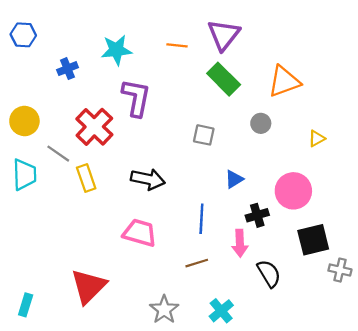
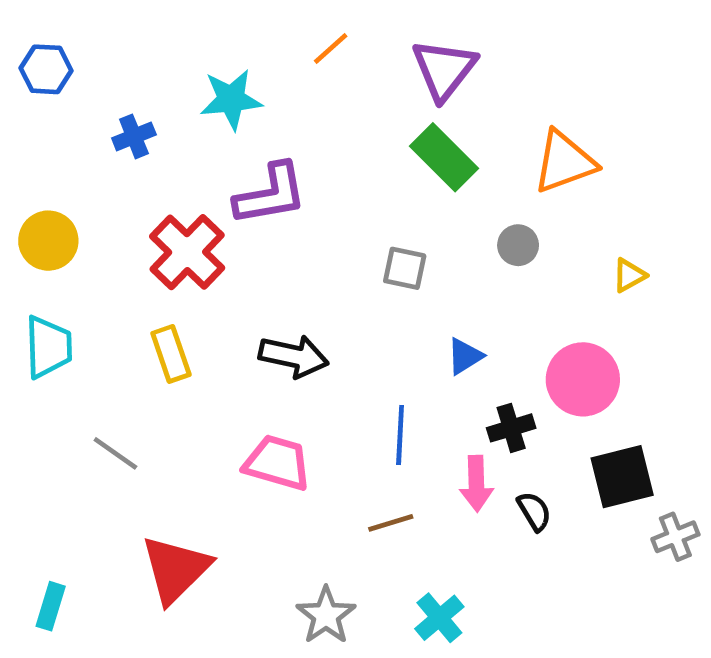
orange line: (177, 45) -> (331, 49), moved, turned -48
purple L-shape: (136, 98) -> (270, 194), turned 69
gray line: (58, 154) -> (115, 453), moved
gray cross: (340, 270) -> (675, 537), turned -35
black semicircle: (269, 274) -> (534, 511), moved, size x0.7

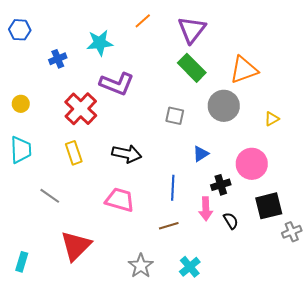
purple L-shape: (270, 194) -> (117, 84), turned 32
yellow circle: (48, 241) -> (21, 104), size x0.7
gray circle: (518, 245) -> (224, 106), size x1.8

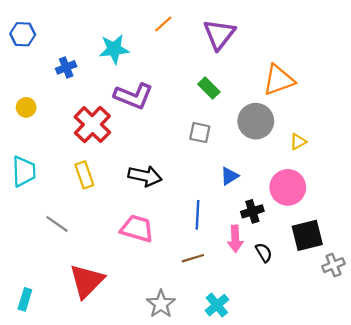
green rectangle: (192, 68) -> (209, 88), moved, size x0.7
yellow circle: (21, 104) -> (26, 107), moved
yellow triangle: (272, 119) -> (298, 142), moved

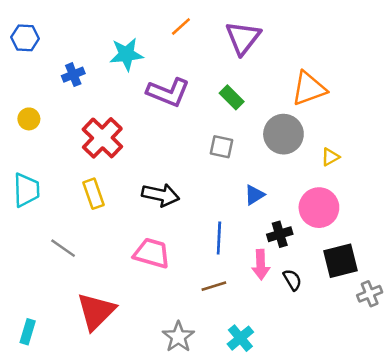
purple L-shape: (134, 96) -> (168, 92), moved

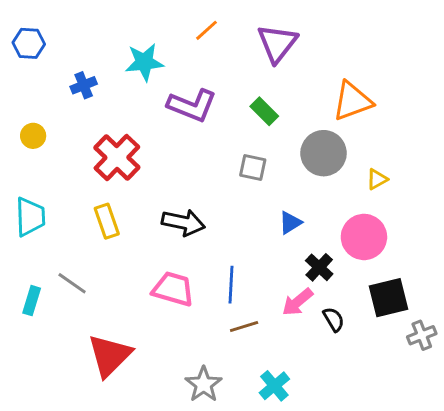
black cross: (280, 234) -> (319, 267), turned -30
blue line: (219, 238) -> (231, 285), moved
pink arrow: (261, 265) -> (297, 302), turned 52
cyan rectangle: (28, 332) -> (32, 301), moved

